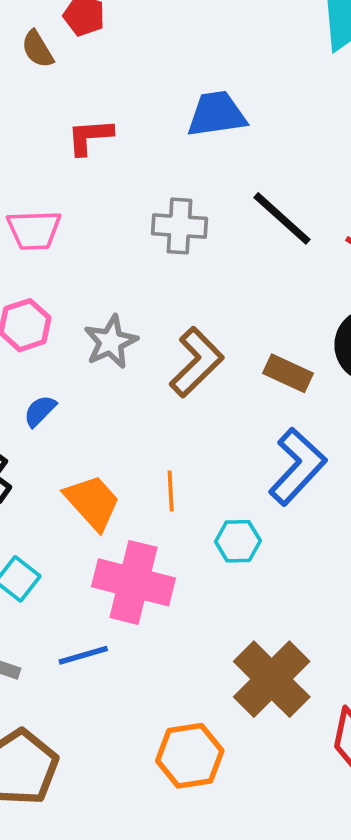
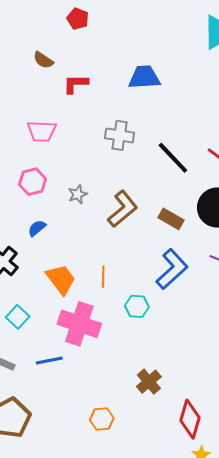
brown semicircle: (37, 49) -> (43, 60), moved, turned -30
black line: (282, 218) -> (173, 158), moved
gray star: (111, 342) -> (78, 194), size x0.7
brown cross: (272, 679) -> (149, 382), size x0.6
orange hexagon: (190, 756) -> (102, 419), size x0.7

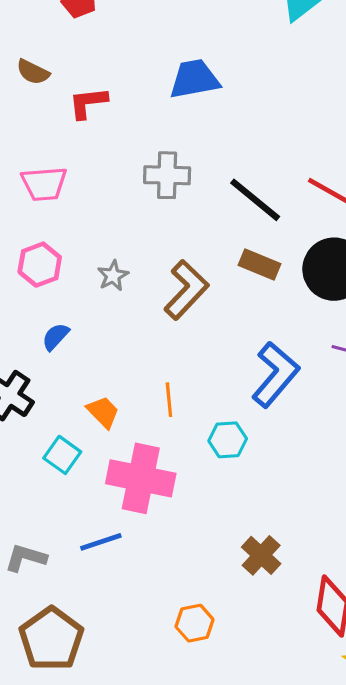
brown rectangle: (171, 219) -> (260, 264), moved
orange trapezoid: (61, 279) -> (103, 412), size x0.7
cyan square: (18, 317) -> (62, 455), moved

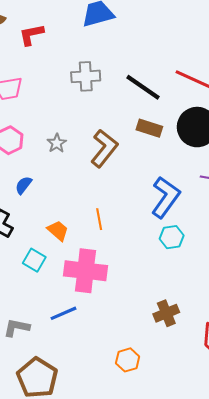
cyan hexagon: (228, 440) -> (172, 237), moved
brown cross: (261, 555) -> (166, 313), turned 30

